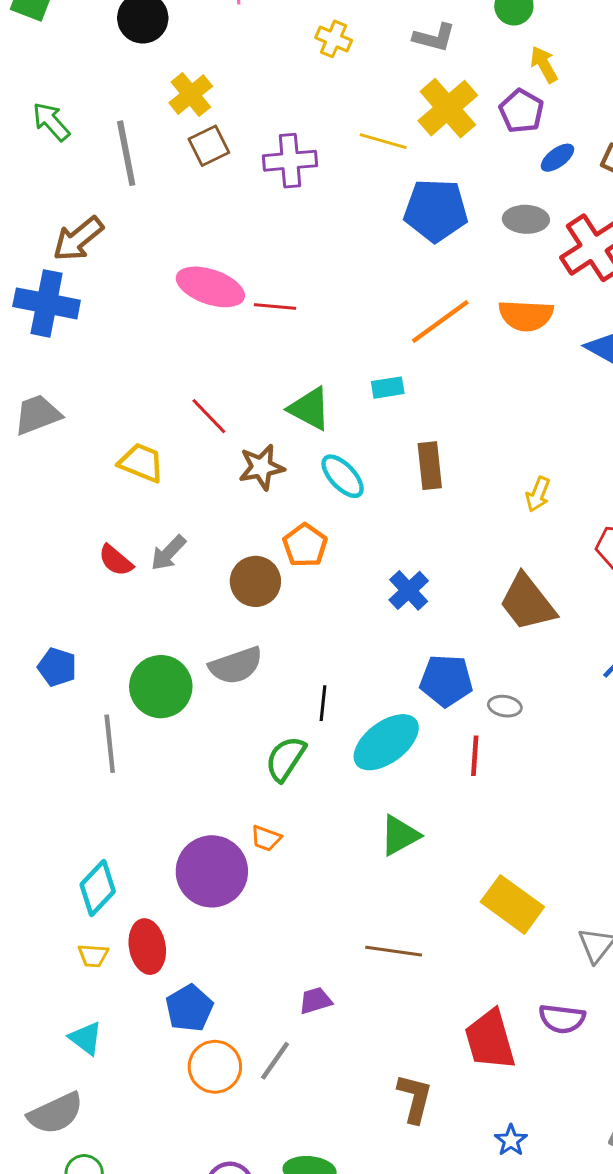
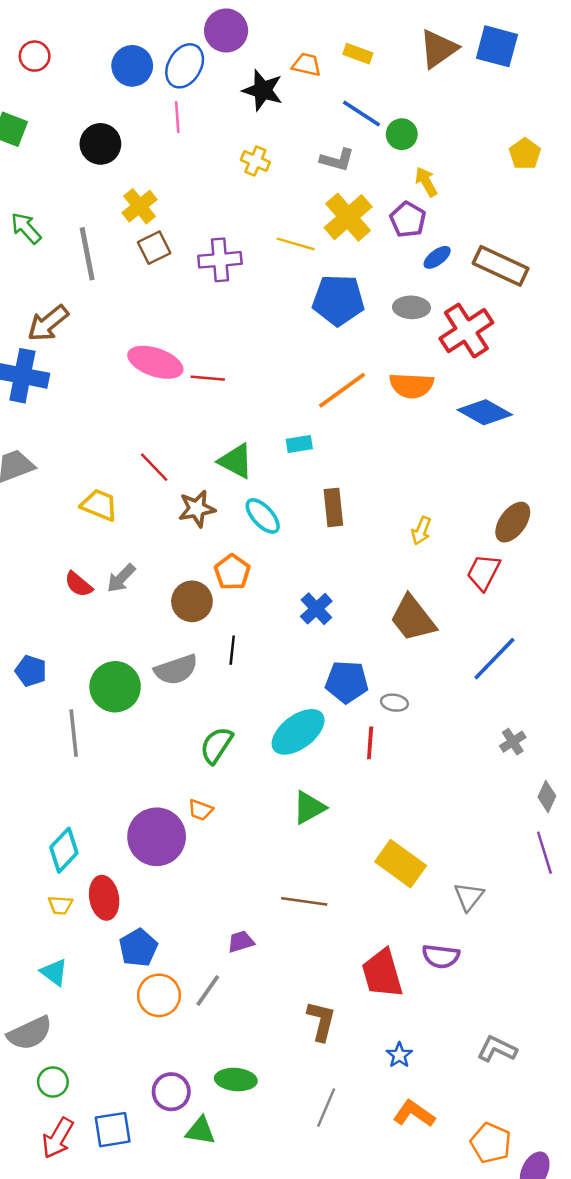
black line: (323, 703) -> (232, 650), moved

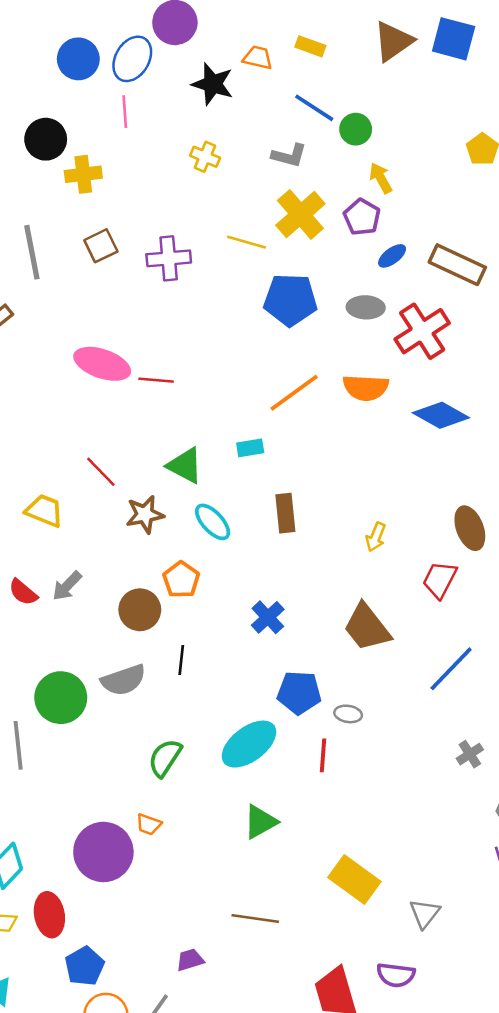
yellow cross: (139, 206) -> (83, 174), moved, turned 32
brown ellipse: (513, 522) -> (470, 528), turned -57

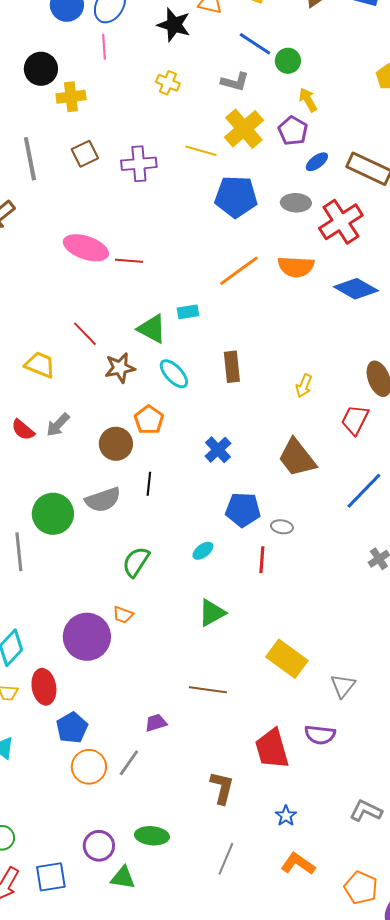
cyan rectangle: (250, 448) -> (188, 312), moved
cyan ellipse: (249, 744) -> (203, 551), size x0.5

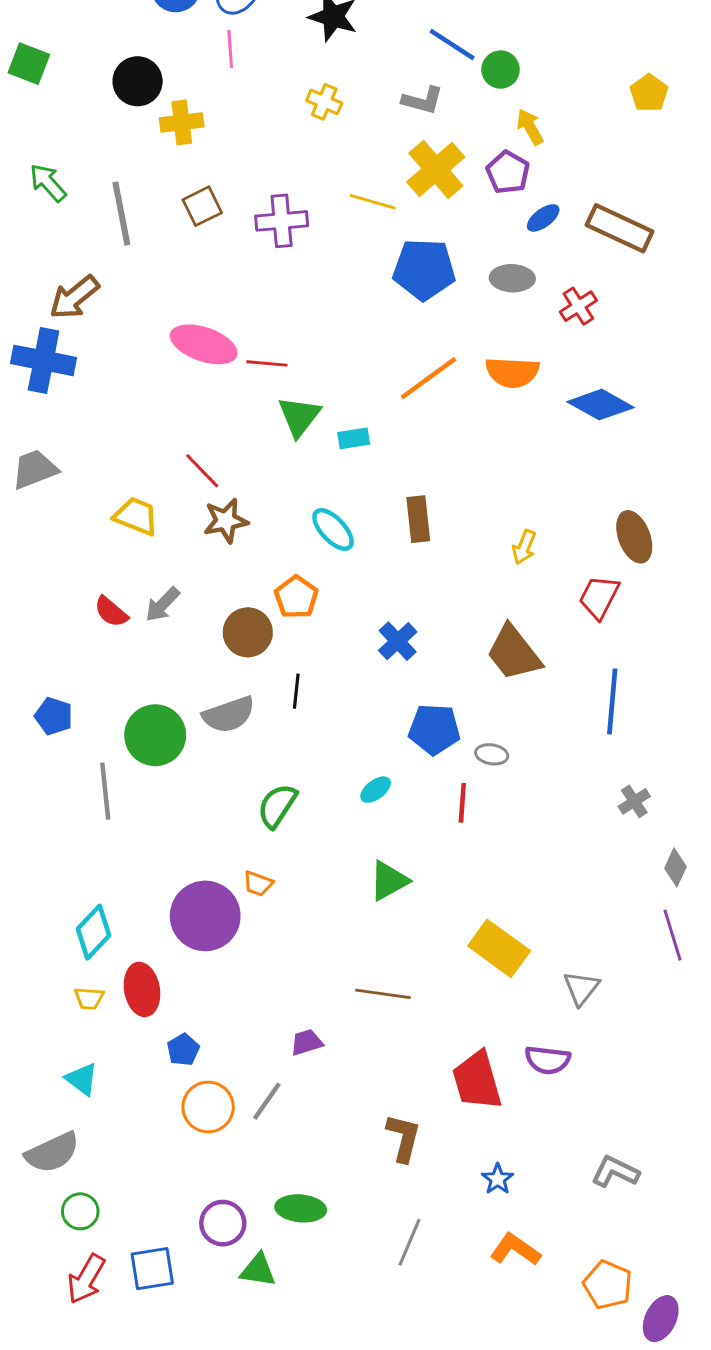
red cross: (341, 222) -> (578, 306), size x0.6
green triangle: (152, 329) -> (299, 416), moved, turned 40
brown star: (120, 368) -> (226, 521), moved
blue line: (364, 491) -> (612, 701), turned -39
blue pentagon: (72, 728) -> (183, 1050), size x0.7

